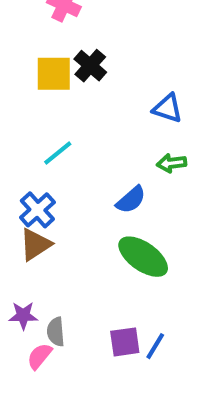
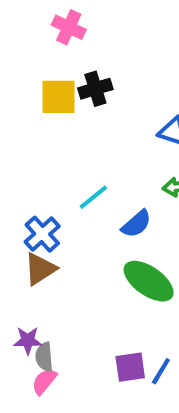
black cross: (90, 66) -> (95, 89), turned 32
cyan line: (58, 153) -> (93, 197), moved
gray semicircle: (56, 332) -> (44, 357), moved

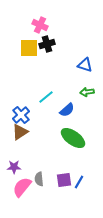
pink cross: (69, 27) -> (40, 25), moved
gray semicircle: (44, 357) -> (39, 179), moved
pink semicircle: (44, 381) -> (22, 187), size x1.5

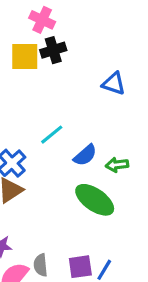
green arrow: (87, 92) -> (117, 165), moved

